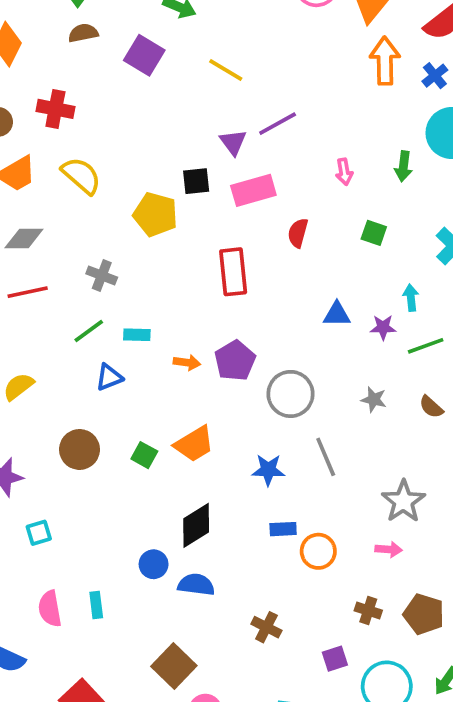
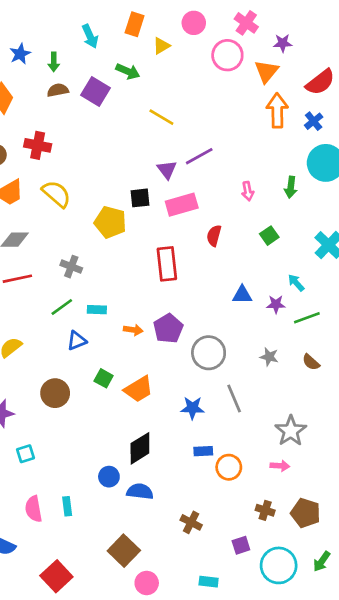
purple square: (144, 55) -> (95, 92), moved
green square: (374, 233) -> (269, 236), turned 36
cyan arrow: (411, 298) -> (296, 283), turned -36
green square: (144, 455) -> (104, 378), moved

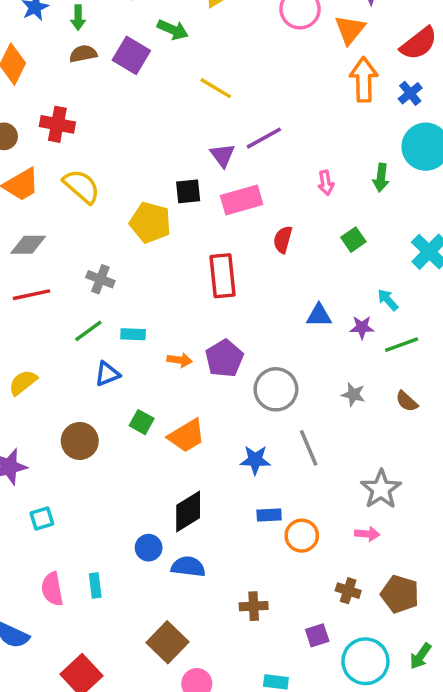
brown cross: (191, 522) -> (254, 606), turned -30

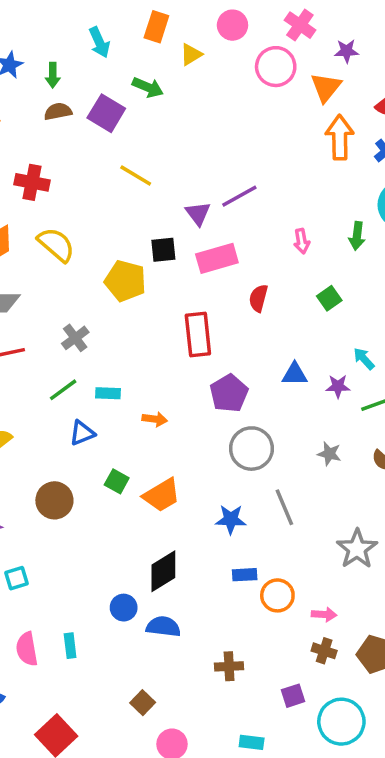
yellow line: (216, 88) -> (136, 175), moved
gray cross: (100, 279) -> (75, 338), turned 32
purple pentagon: (224, 358) -> (229, 393), moved
pink arrow: (367, 534) -> (324, 614), moved
brown square: (168, 642) -> (143, 703), size x0.6

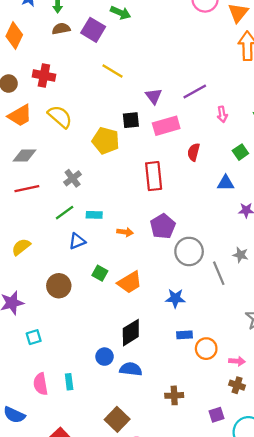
purple line: (239, 196) -> (195, 92), moved
blue triangle: (295, 374) -> (226, 183), moved
purple pentagon: (229, 393) -> (163, 226), moved
gray line: (284, 507) -> (219, 273), moved
brown square: (143, 703) -> (117, 419), size x1.5

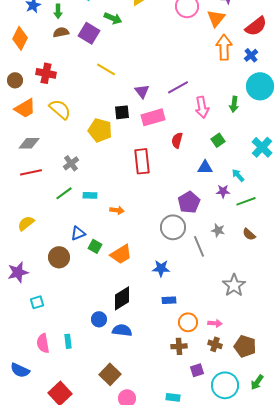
pink arrow: (222, 114) -> (202, 107), size x1.5
purple pentagon: (163, 226) -> (189, 202), moved
blue triangle: (77, 241) -> (78, 233), moved
orange circle: (206, 349) -> (188, 322), moved
brown cross: (174, 395) -> (179, 346), moved

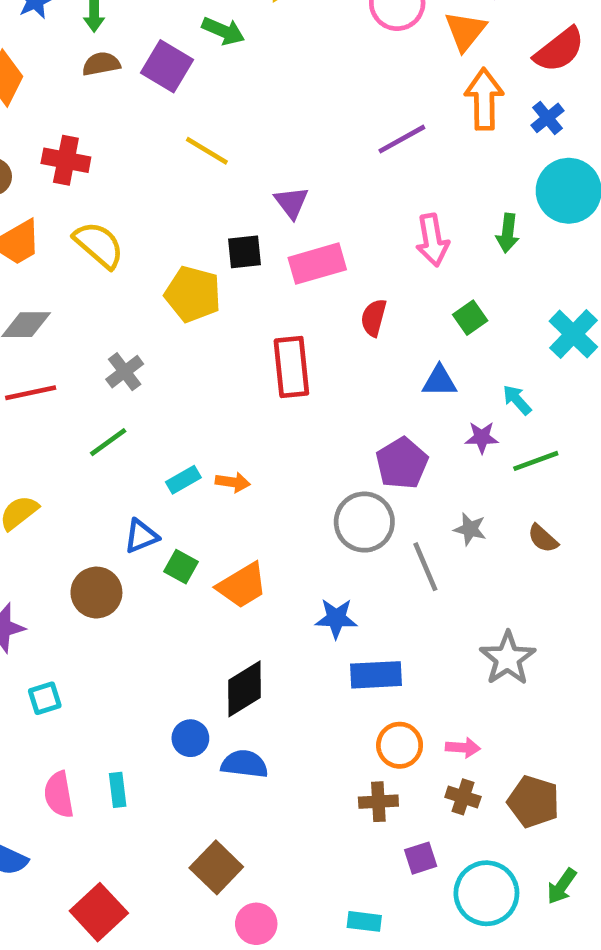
purple line: (178, 87) -> (402, 139), moved
cyan rectangle: (90, 195) -> (183, 480), moved, turned -32
blue rectangle: (169, 300) -> (376, 675), moved, size x1.5

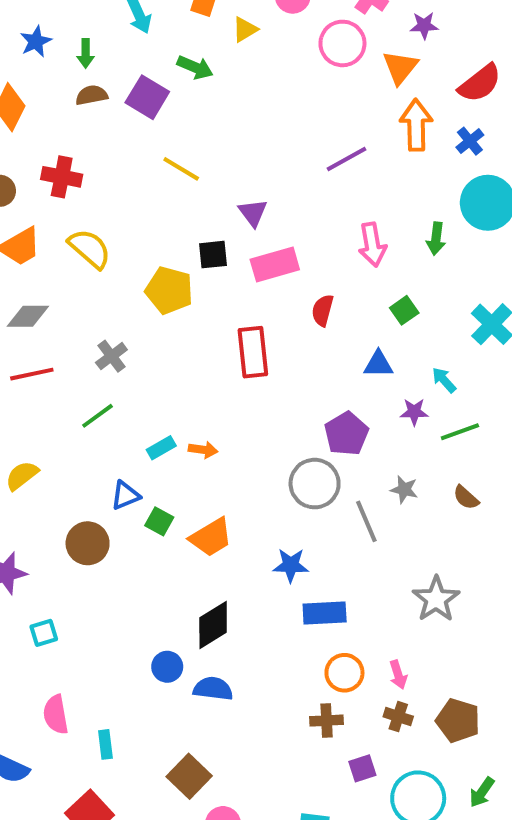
pink arrow: (463, 748) -> (398, 675), turned 68
cyan rectangle: (118, 790) -> (105, 744), moved

